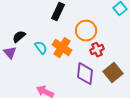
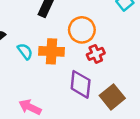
orange cross: (62, 48) -> (52, 51), turned -30
brown square: (113, 73) -> (112, 97), moved

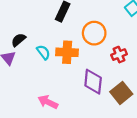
red cross: (96, 54) -> (119, 55), moved

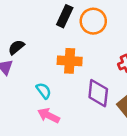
orange circle: (94, 33) -> (93, 21), moved
cyan semicircle: (43, 52) -> (44, 91), moved

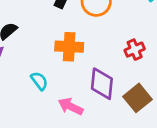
pink arrow: (49, 116) -> (71, 106), moved

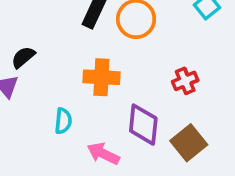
cyan semicircle: (39, 81) -> (63, 121), turned 42

